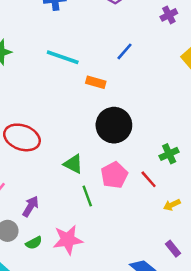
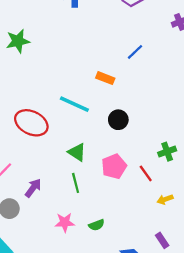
cyan line: (63, 57) -> (74, 104), moved
black circle: (114, 125) -> (118, 120), size x0.6
green line: (87, 196) -> (76, 183), moved
pink star: (68, 240) -> (65, 222), size x0.7
green semicircle: (34, 243) -> (97, 225), moved

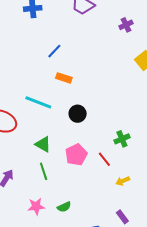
blue line: (135, 52) -> (54, 51), moved

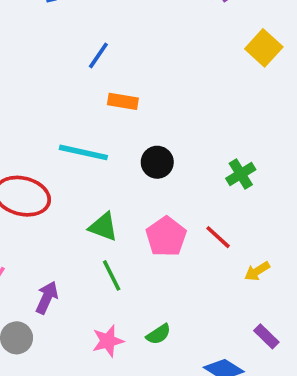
green cross: (122, 139) -> (241, 174), moved

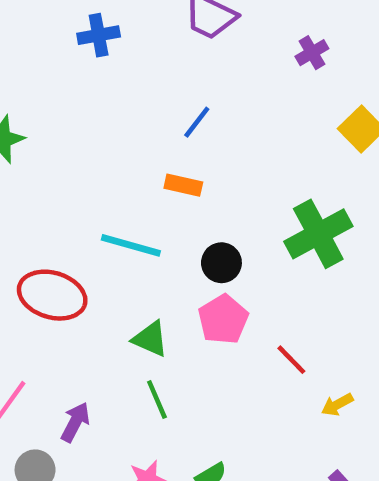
blue line: (98, 55) -> (197, 122), moved
green cross: (241, 174) -> (318, 234), moved, size x1.8
pink pentagon: (166, 237) -> (223, 319), moved

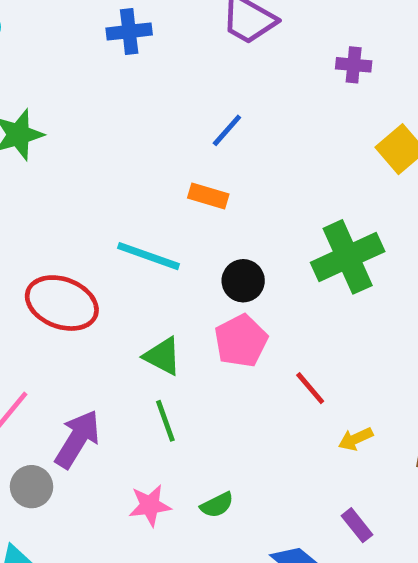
purple cross: (312, 53) -> (354, 65), turned 32
purple arrow: (75, 422) -> (77, 439), size x1.4

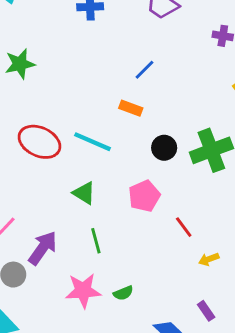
black circle: (243, 281) -> (164, 148), moved
red ellipse: (62, 303) -> (39, 142), moved
green triangle: (162, 356) -> (84, 193), moved
pink star: (150, 505) -> (83, 291), size x1.4

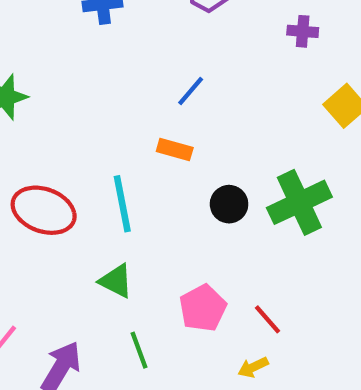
cyan line: (93, 142) -> (122, 204), turned 60
pink pentagon: (144, 196) -> (203, 308), moved
yellow arrow: (209, 259) -> (253, 367), moved

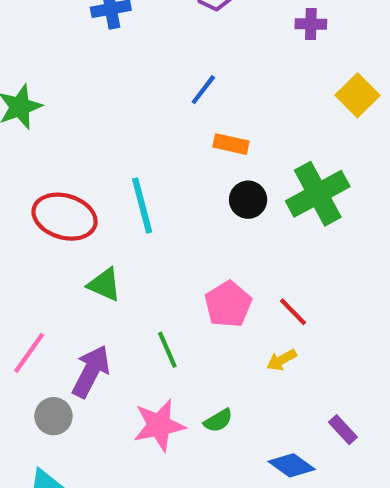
orange rectangle: (175, 150) -> (231, 144), moved
green triangle: (116, 281) -> (104, 285), moved

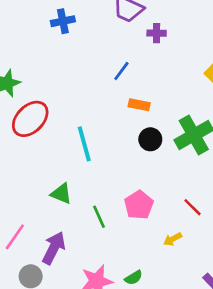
purple cross: (311, 24) -> (157, 33), moved
red ellipse: (65, 217) -> (30, 119), moved, turned -60
red line: (293, 312) -> (192, 207), moved
green line: (167, 350) -> (99, 217), moved

